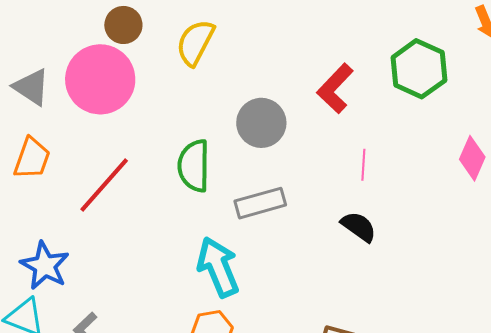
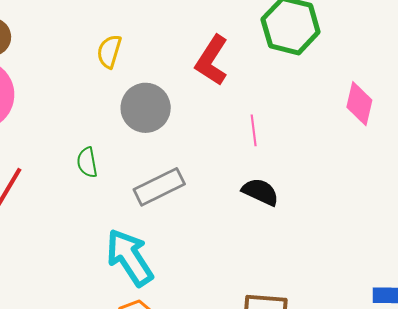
yellow semicircle: (195, 43) -> (109, 51), moved, size x0.7
green semicircle: (194, 166) -> (87, 162), size x0.6

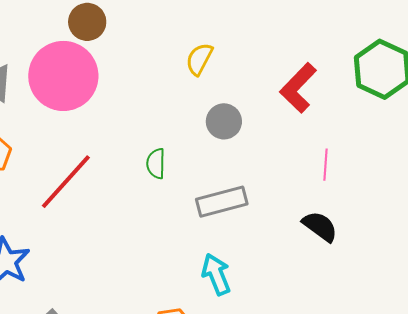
gray circle: (146, 108) -> (224, 121), size x0.7
cyan arrow: (130, 257) -> (216, 274), moved, size x0.7

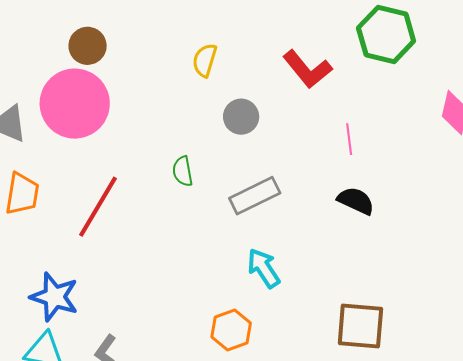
red L-shape: (298, 88) -> (307, 69), turned -72

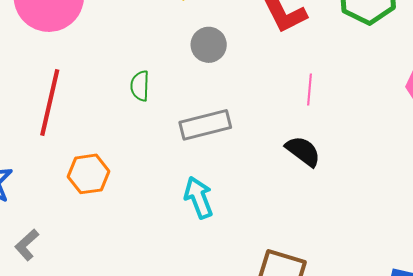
red line: (98, 207) -> (50, 102), turned -30
orange hexagon: (231, 330) -> (88, 174), moved

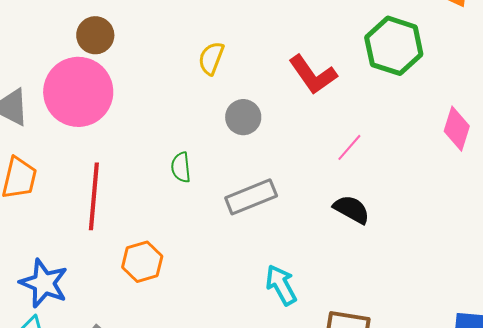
pink line: (310, 90) -> (349, 147), turned 44
cyan arrow: (199, 198) -> (281, 285), moved

